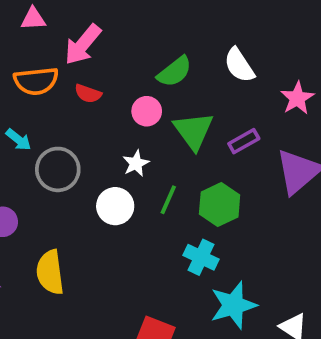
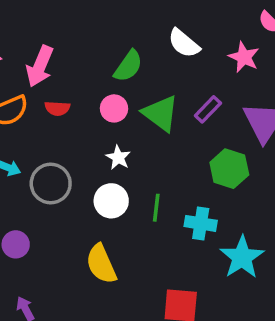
green line: (168, 200) -> (156, 208), moved
green hexagon: (220, 205) -> (229, 169), moved
yellow semicircle: (50, 272) -> (101, 264), moved

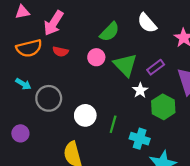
white star: (118, 158) -> (140, 90), moved

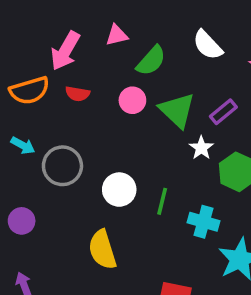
pink triangle: (22, 12) -> (117, 35), moved

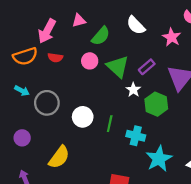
yellow semicircle: (102, 250) -> (59, 157), moved, turned -125

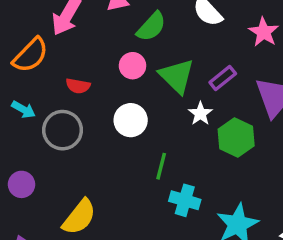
orange semicircle: (25, 56) -> (30, 55), turned -30
red semicircle: (55, 58) -> (78, 86), moved
white circle: (83, 117) -> (131, 120), moved
cyan cross: (136, 136) -> (185, 200), moved

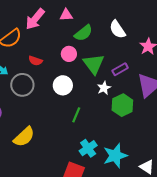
cyan cross: (185, 200) -> (88, 148), moved, turned 30

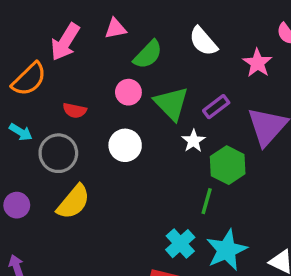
green line: (76, 115) -> (207, 201), moved
yellow semicircle: (24, 137) -> (73, 202), moved

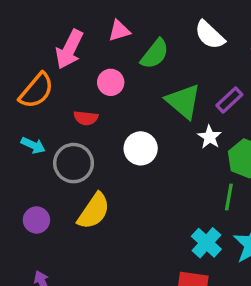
pink circle: (128, 92) -> (111, 82), moved

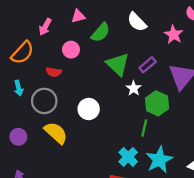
pink arrow: (69, 49) -> (45, 27), size x0.7
cyan arrow: (33, 145) -> (19, 88), turned 48
white circle: (141, 148) -> (89, 109), moved
yellow semicircle: (94, 211) -> (56, 133), turned -85

